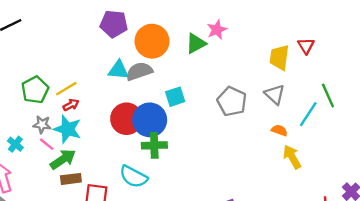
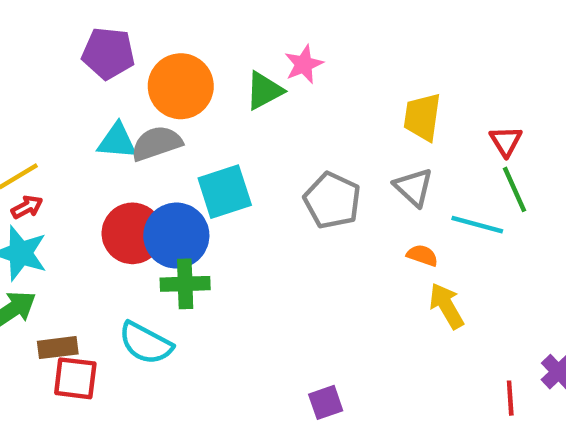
red triangle: (306, 46) -> (506, 141), moved
cyan square: (175, 97) -> (225, 192), size x1.4
cyan line: (308, 114) -> (477, 225), turned 72
brown rectangle: (71, 179) -> (58, 348), moved

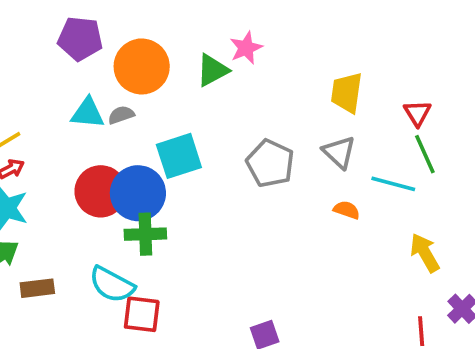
gray semicircle: (157, 143) -> (121, 115), size x0.6
yellow arrow: (446, 306) -> (425, 253), moved
red square: (75, 378) -> (142, 314), moved

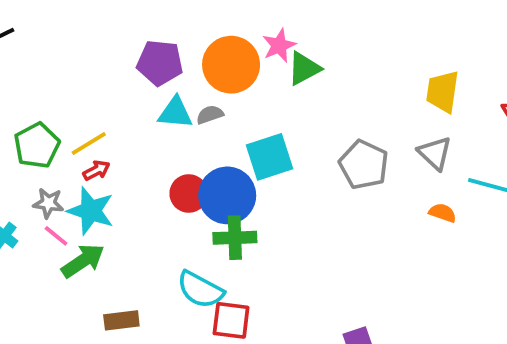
purple pentagon: (80, 39) -> (160, 63), moved
pink star: (246, 48) -> (279, 45), moved
red circle: (101, 191) -> (189, 193), size x0.7
brown rectangle: (37, 288) -> (121, 320), moved

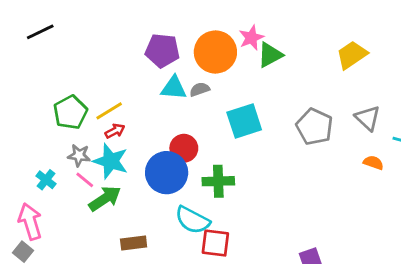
yellow trapezoid: (443, 92) -> (352, 55), moved, turned 48
blue circle: (227, 195) -> (167, 173), moved

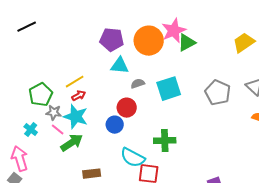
pink star: (251, 38) -> (174, 31), size x1.4
gray semicircle: (200, 89) -> (138, 84), moved
green pentagon: (70, 112) -> (41, 95), moved
blue circle: (167, 173) -> (115, 125), size x0.6
green cross: (218, 181) -> (165, 141), moved

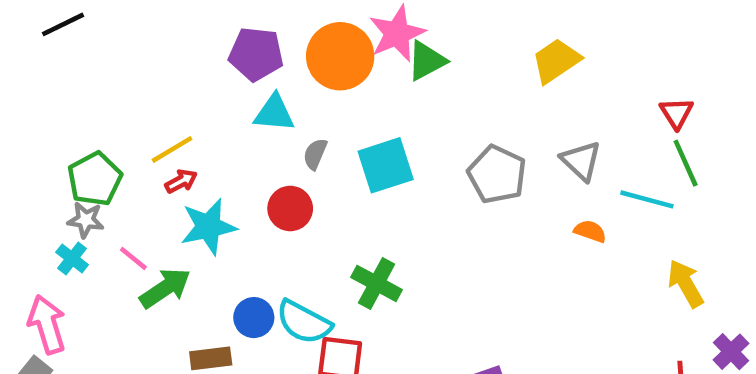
gray semicircle: (138, 84) -> (315, 154), turned -48
gray star: (54, 113) -> (86, 220), moved
cyan star: (76, 117) -> (208, 227), moved, turned -30
blue circle: (115, 125) -> (254, 318), moved
green cross: (165, 141) -> (377, 283), turned 30

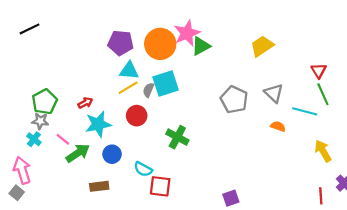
yellow line: (172, 149) -> (128, 88), moved
cyan square: (386, 165) -> (166, 84), moved
green cross: (377, 283) -> (177, 137), moved
blue circle: (254, 318) -> (112, 154), moved
cyan semicircle: (304, 322) -> (143, 169), size x0.7

